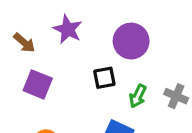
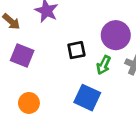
purple circle: (131, 41) -> (116, 35), moved

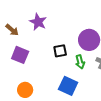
green arrow: (104, 65) -> (80, 62), turned -40

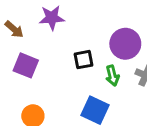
purple star: (38, 22) -> (52, 18), turned -30

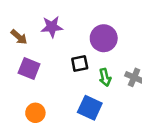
purple circle: (125, 44) -> (104, 38), moved

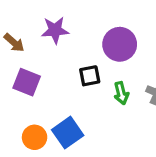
blue square: (90, 108) -> (68, 133), moved, turned 30

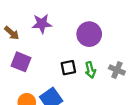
black square: (90, 76) -> (68, 68), moved

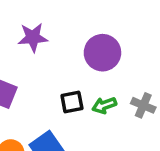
green arrow: (90, 70) -> (104, 105), turned 84

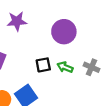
green arrow: (104, 105) -> (65, 67), turned 42

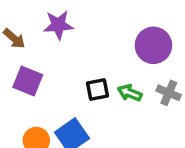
purple circle: (64, 32) -> (153, 45), moved

